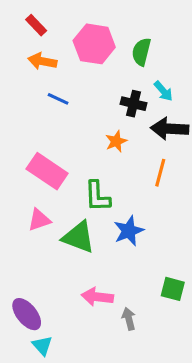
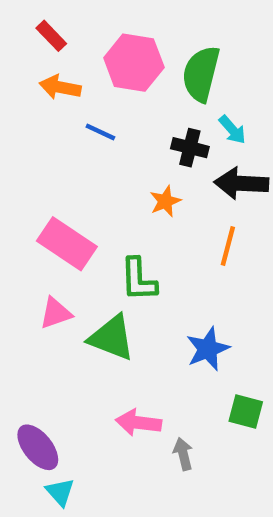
green semicircle: (141, 52) -> (201, 74), size x1.4
blue line: (58, 99) -> (100, 132), moved
blue star: (129, 231) -> (208, 349), moved

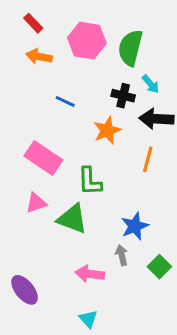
blue line: (100, 132) -> (65, 101), moved
orange star: (165, 201) -> (107, 130), size x1.4
green square: (246, 411) -> (159, 267), turned 30
gray arrow: (183, 454) -> (122, 255), moved
cyan triangle: (60, 492) -> (88, 319), moved

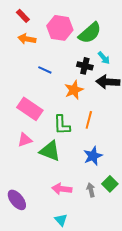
green semicircle: (130, 48) -> (90, 33), turned -145
orange line: (148, 159) -> (89, 120), moved
gray arrow: (122, 255) -> (91, 190), moved

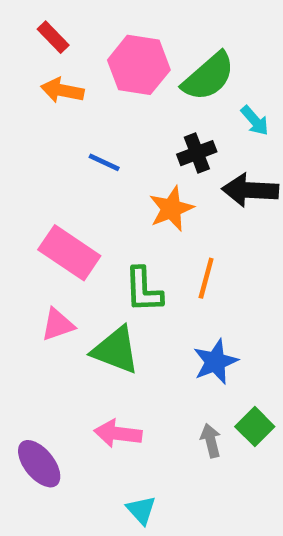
cyan arrow: (104, 58) -> (255, 121), moved
black cross: (85, 66) -> (197, 153), turned -35
pink arrow: (62, 189) -> (118, 434), moved

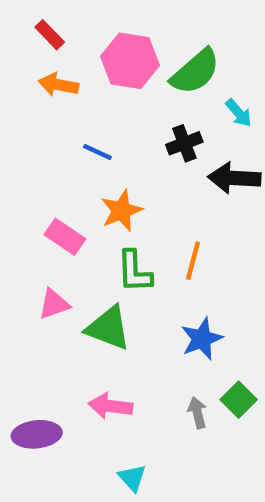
orange star: (171, 209) -> (121, 211), moved
pink rectangle: (69, 253) -> (65, 237), size x0.7
purple ellipse: (39, 464) -> (37, 434), turned -57

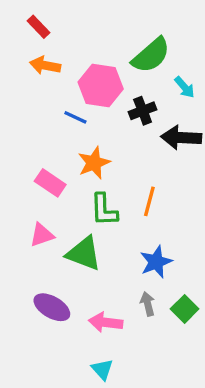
pink hexagon: (130, 61) -> (101, 86), moved
pink arrow: (110, 406) -> (106, 322), moved
gray arrow: (197, 413) -> (148, 304), moved
purple ellipse: (37, 434) -> (52, 307), moved, turned 36

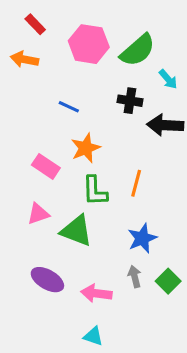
orange arrow: (45, 65) -> (24, 59), moved
pink hexagon: (101, 86) -> (89, 44), moved
black cross: (143, 111) -> (130, 101), turned 30
cyan triangle: (102, 369) -> (93, 336), turned -30

